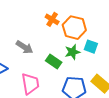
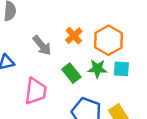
orange cross: (52, 19) -> (74, 36), moved
cyan square: (91, 47) -> (121, 69), turned -32

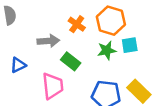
gray arrow: (42, 45) -> (48, 41), turned -40
green rectangle: (71, 73) -> (71, 61), moved

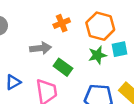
orange cross: (77, 24) -> (62, 23), moved, turned 35
blue triangle: (18, 65) -> (13, 82), moved

